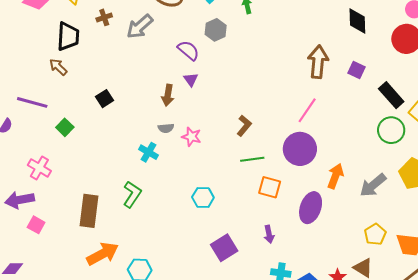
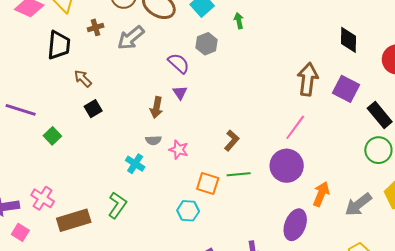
brown arrow: (58, 67) -> (83, 78), moved
purple square: (357, 70) -> (346, 89), size x1.5
pink cross: (39, 168) -> (43, 198), moved
orange square: (270, 187) -> (208, 183), moved
brown rectangle: (89, 211) -> (74, 220), turned 64

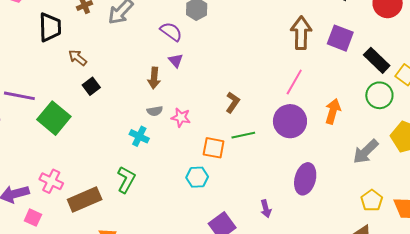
green square: (52, 136) -> (54, 118), size x1.8
orange arrow: (321, 194) -> (333, 111), moved

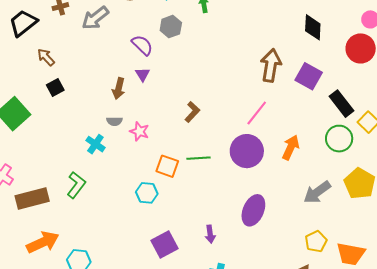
black trapezoid: (50, 27) -> (23, 23), turned -136
brown L-shape: (233, 102) -> (192, 112), moved

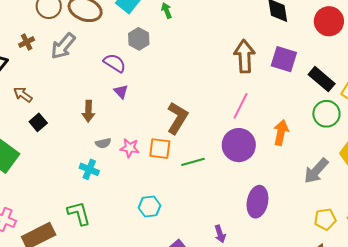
brown arrow: (119, 88) -> (88, 111), moved
brown L-shape: (192, 112) -> (177, 118), size x1.5
orange square: (167, 166) -> (160, 149), moved
green L-shape: (76, 185) -> (79, 213), turned -40
yellow pentagon: (316, 241) -> (325, 219), turned 30

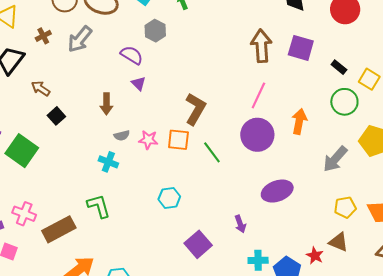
black rectangle: (322, 79) -> (339, 67), size x0.6
green line: (193, 162) -> (212, 152), turned 70
purple ellipse: (257, 202) -> (277, 191), turned 60

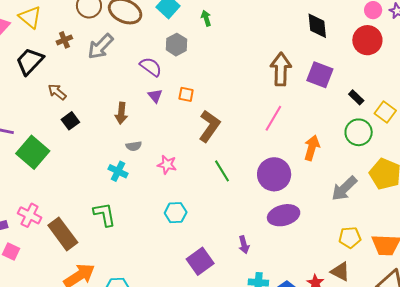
purple circle: (257, 135) -> (274, 174), moved
pink star: (148, 140) -> (167, 165), moved
orange square: (178, 140) -> (186, 94), moved, size x0.7
brown rectangle: (59, 229) -> (63, 234), turned 76

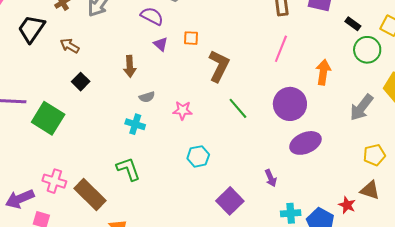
brown arrow: (57, 92) -> (70, 46), moved
black rectangle: (356, 97) -> (353, 24), moved

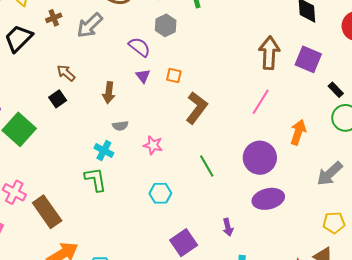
brown arrow: (70, 46) -> (66, 73), moved
green line: (238, 108) -> (207, 166), moved
green L-shape: (128, 169) -> (96, 179), moved

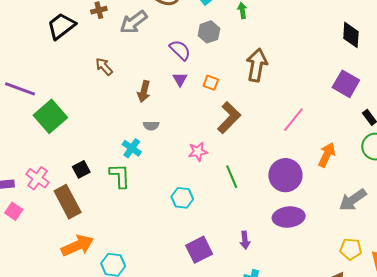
brown arrow: (269, 53) -> (257, 65), moved
black square: (58, 99) -> (81, 169), moved
pink star: (153, 145) -> (198, 152), moved, turned -30

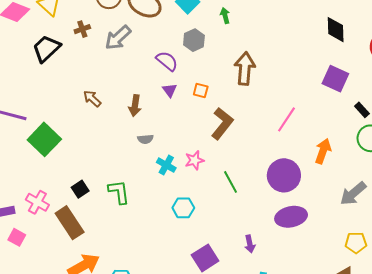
brown arrow: (104, 66) -> (92, 99), moved
cyan cross: (132, 148) -> (166, 165), moved

